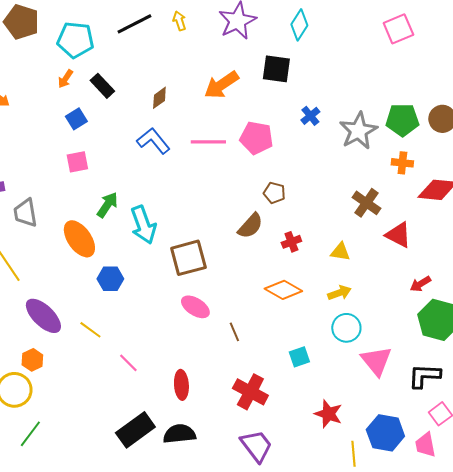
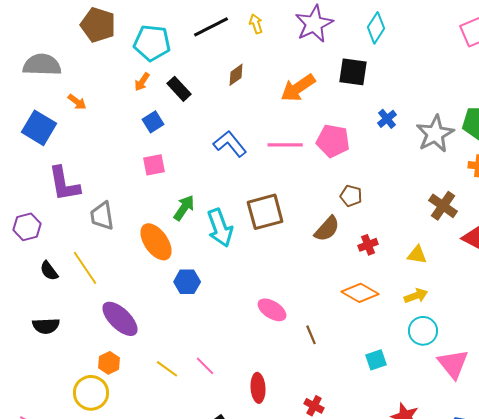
brown diamond: (159, 98) -> (236, 75), moved
brown square: (188, 258) -> (265, 212), moved
yellow line: (90, 330) -> (167, 369), moved
red cross: (250, 392) -> (314, 406), moved, size x0.6

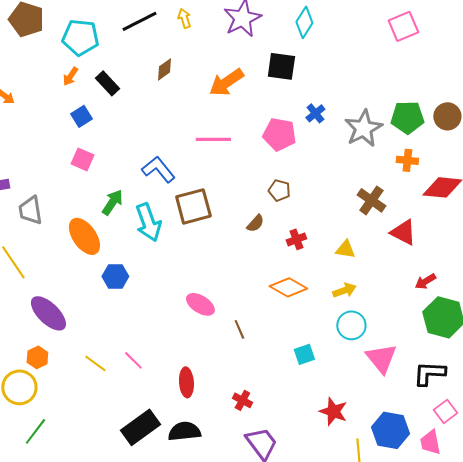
pink pentagon: (333, 141) -> (279, 134), moved
blue L-shape: (230, 144) -> (158, 169), moved
pink square: (154, 165) -> (82, 159), turned 35
brown semicircle: (327, 229) -> (255, 223), size x0.7

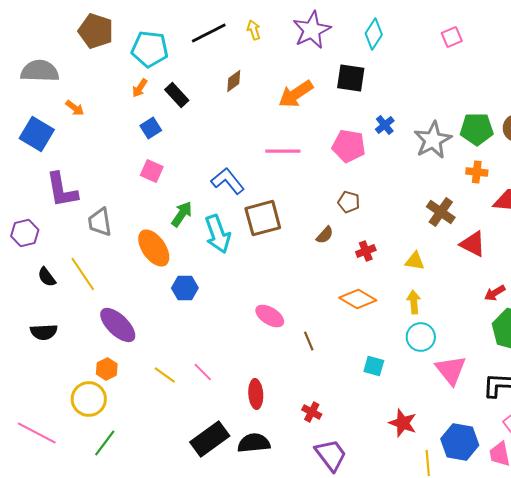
pink square: (403, 26) -> (452, 37), moved, size x0.7
yellow arrow: (344, 290) -> (414, 302), turned -75
cyan square: (304, 354) -> (374, 366), turned 35

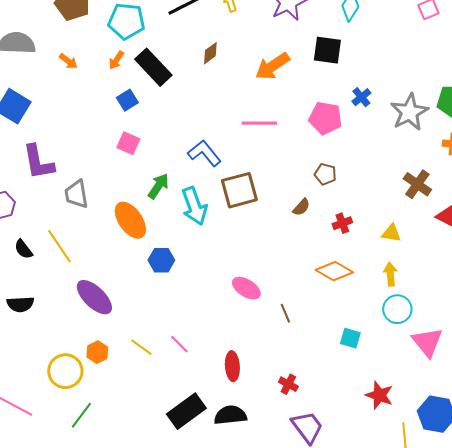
black rectangle: (177, 95) -> (153, 67), size x1.5
orange arrow: (75, 108) -> (68, 61), moved
orange hexagon: (107, 369) -> (97, 352), moved

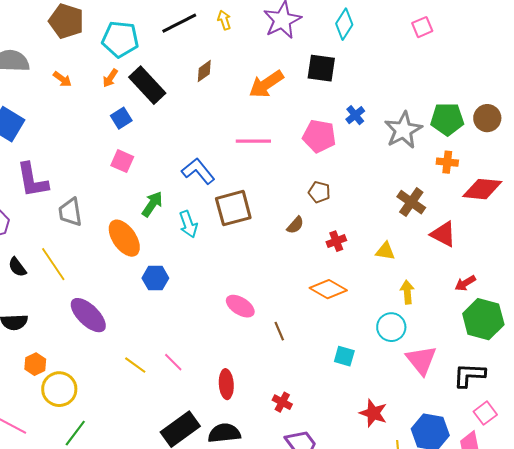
cyan arrow: (194, 206) -> (188, 224), size x0.7
yellow arrow: (390, 274) -> (407, 292), moved
orange hexagon: (97, 352) -> (35, 364), moved

